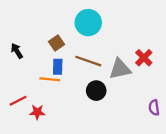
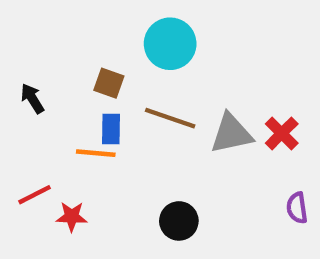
brown square: (57, 43) -> (109, 83), turned -35
red cross: (144, 58) -> (282, 133), moved
black circle: (96, 91) -> (179, 221), moved

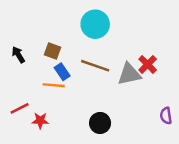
brown square: (109, 83) -> (52, 51), moved
blue rectangle: (111, 129) -> (62, 72), turned -35
red cross: (282, 133) -> (148, 64), moved

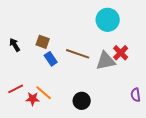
cyan circle: (95, 24) -> (108, 20), moved
orange line: (54, 85) -> (44, 93), moved, turned 36

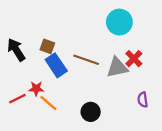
black arrow: (15, 45) -> (16, 50), size x1.5
blue rectangle: (51, 59) -> (56, 65), size x1.5
purple semicircle: (136, 95) -> (143, 100), moved
red star: (33, 99) -> (36, 89), moved

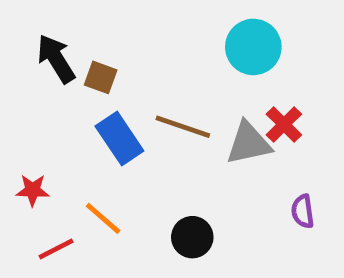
brown square: (47, 46) -> (101, 77), moved
black arrow: (16, 50) -> (56, 59), moved
red star: (36, 89) -> (33, 190), moved
red line: (17, 99) -> (56, 249), moved

